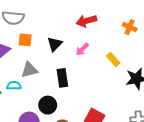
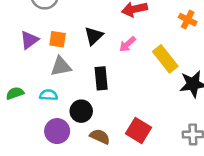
orange square: (25, 40) -> (58, 39), moved
yellow rectangle: (113, 60) -> (165, 59), size x1.5
cyan semicircle: (14, 86) -> (49, 95), moved

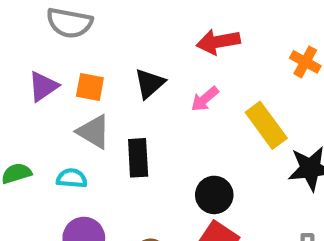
gray triangle: (61, 66) -> (94, 132), turned 40
black rectangle: (101, 78) -> (138, 158), moved
black circle: (81, 111) -> (214, 195), moved

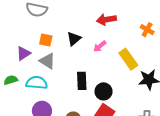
purple triangle: (43, 86) -> (23, 53), moved
black rectangle: (138, 158) -> (82, 81), moved
cyan semicircle: (72, 178) -> (37, 83), size x1.5

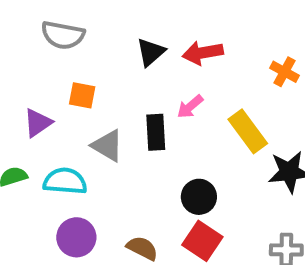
black triangle: (74, 39) -> (151, 52), moved
gray triangle: (47, 61) -> (107, 146), moved
black rectangle: (82, 81) -> (156, 132), moved

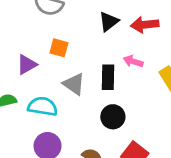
pink arrow: (190, 107) -> (133, 61), turned 54
black circle: (199, 197) -> (113, 117), moved

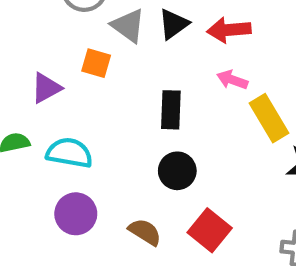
pink arrow: (133, 61) -> (232, 80), moved
gray triangle: (74, 84) -> (128, 26), moved

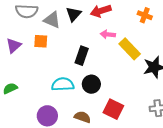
purple triangle: (46, 88) -> (14, 46), moved
black rectangle: (171, 110) -> (82, 56), turned 30
cyan semicircle: (69, 153) -> (63, 84), moved

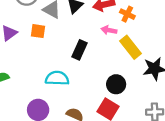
orange cross: (145, 15) -> (127, 14), moved
black circle: (91, 84) -> (116, 84), moved

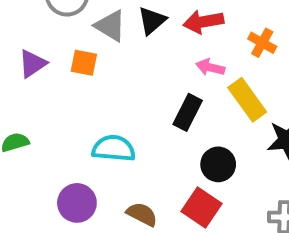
orange cross: (127, 14) -> (262, 43), moved
black rectangle: (80, 50) -> (188, 112), moved

